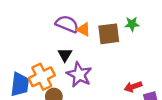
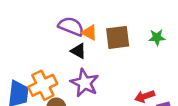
green star: (132, 24) -> (157, 37), moved
black triangle: (65, 55) -> (78, 51), moved, turned -32

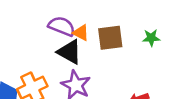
black triangle: (78, 51) -> (69, 52), size x1.5

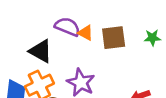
black triangle: (69, 52) -> (41, 51), moved

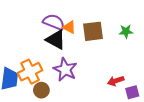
black triangle: (41, 51) -> (56, 40), moved

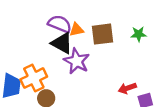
orange triangle: (69, 27) -> (77, 30), turned -40
purple star: (65, 70) -> (77, 61), moved

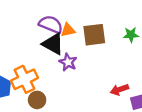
purple star: (77, 61) -> (68, 62), size x0.7

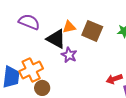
purple semicircle: (51, 24) -> (29, 22), moved
brown square: (94, 35) -> (92, 31), turned 30

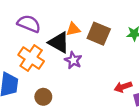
orange cross: (31, 70) -> (31, 58), moved, turned -30

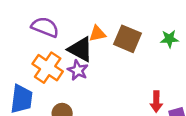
purple star: (73, 60) -> (78, 70), moved
red arrow: (123, 87) -> (156, 102), turned -70

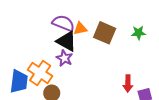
purple semicircle: (45, 27) -> (63, 23), moved
orange cross: (48, 68) -> (40, 73), moved

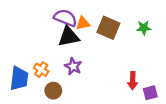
black triangle: (67, 41) -> (69, 37), turned -40
purple star: (64, 58) -> (73, 66), moved
orange cross: (40, 73) -> (41, 70), size x0.6

